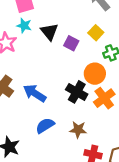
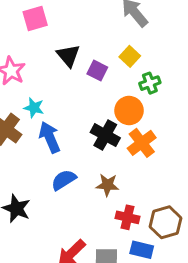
cyan star: (24, 26) -> (34, 108), moved
blue arrow: (35, 93) -> (50, 137), turned 35

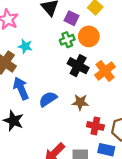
green cross: (150, 83) -> (67, 40), moved
orange circle: (129, 111) -> (89, 36), moved
blue arrow: (50, 137) -> (21, 88), moved

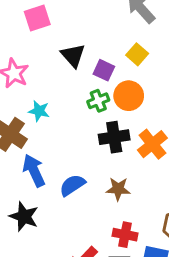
black cross: (78, 66) -> (114, 137), turned -36
red cross: (95, 126) -> (125, 235), moved

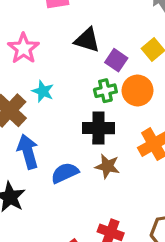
black triangle: (73, 55) -> (87, 40), turned -40
black cross: (114, 137) -> (98, 128), moved
brown star: (118, 189) -> (107, 166), moved

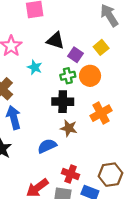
cyan star: (43, 91) -> (35, 67), moved
blue semicircle: (65, 173) -> (47, 146), moved

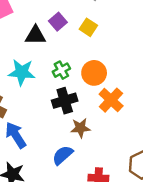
purple square: (75, 55) -> (58, 22), moved, turned 32
cyan star: (35, 67) -> (22, 72), size x1.5
orange circle: (90, 76) -> (94, 73), moved

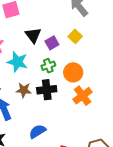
purple square: (58, 22) -> (52, 43), moved
black triangle: (35, 35) -> (33, 35), turned 42
brown star: (80, 128) -> (24, 90), moved

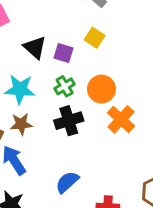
purple square: (52, 43) -> (64, 53), turned -32
brown star: (24, 90) -> (21, 124), moved

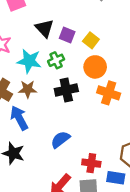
yellow square: (95, 38) -> (91, 40), moved
green cross: (65, 86) -> (56, 60), moved
orange cross: (121, 119) -> (109, 93), turned -30

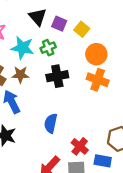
orange circle: (95, 67) -> (96, 54), moved
blue semicircle: (60, 140) -> (51, 123), turned -42
red cross: (91, 163) -> (80, 146), turned 30

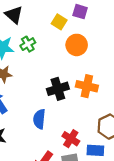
purple square: (59, 24) -> (80, 12), moved
black cross: (57, 76) -> (58, 89), moved
orange cross: (98, 80) -> (87, 86), moved

